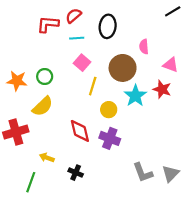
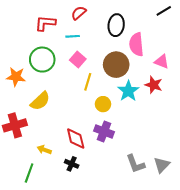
red semicircle: (73, 16) -> (79, 13), moved
black ellipse: (108, 26) -> (116, 25), moved
pink semicircle: (144, 47) -> (136, 44), size x1.6
green circle: (45, 77) -> (42, 60), moved, size x1.6
red diamond: (80, 131) -> (76, 139), moved

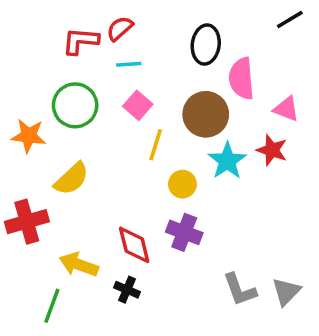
red semicircle: (79, 13) -> (120, 28), moved
yellow arrow: (44, 150) -> (79, 265), size x1.5

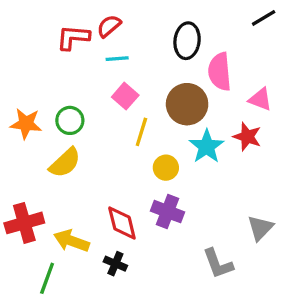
green circle: (75, 105) -> (70, 120), moved, size x0.7
red cross: (27, 222) -> (24, 223), moved
gray triangle: (286, 291) -> (260, 228), moved

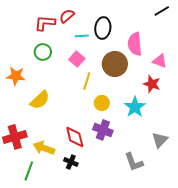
black ellipse: (187, 41) -> (103, 28), moved
cyan line: (117, 59) -> (82, 36), moved
green circle: (70, 120) -> (43, 52), moved
cyan star: (207, 146) -> (135, 107), moved

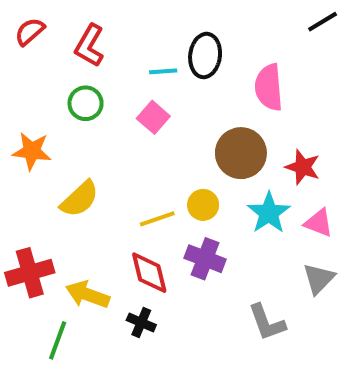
red semicircle: (67, 16) -> (30, 32), moved
red L-shape: (45, 23) -> (90, 46), turned -65
pink triangle: (160, 61) -> (319, 223), moved
brown circle: (115, 64) -> (241, 153), moved
yellow line: (87, 81) -> (157, 219), moved, turned 54

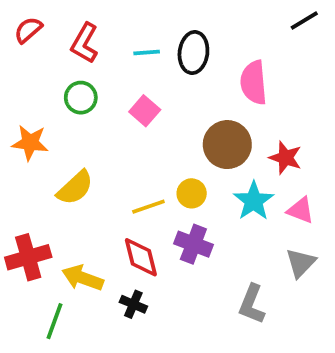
cyan line: (163, 71) -> (147, 53), moved
gray L-shape: (267, 322) -> (252, 304), turned 42

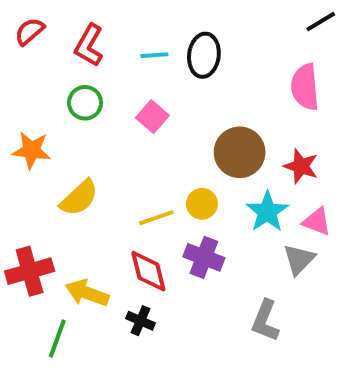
pink semicircle: (254, 83) -> (305, 87), moved
gray triangle: (301, 263) -> (299, 259), moved

